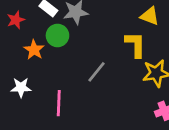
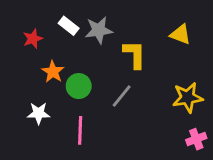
green circle: (57, 35) -> (79, 86), moved
yellow L-shape: (135, 45) -> (135, 54), moved

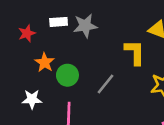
white rectangle: (69, 26) -> (59, 22), turned -42
yellow L-shape: (135, 54) -> (135, 52), moved

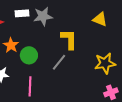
yellow L-shape: (135, 52) -> (69, 39), moved

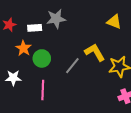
white rectangle: (22, 13) -> (35, 28), moved
yellow L-shape: (69, 39) -> (95, 52), moved, turned -30

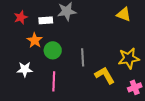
yellow L-shape: (95, 52) -> (105, 75), moved
gray line: (72, 66) -> (83, 57), turned -42

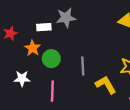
red star: (21, 17) -> (10, 33), moved

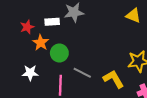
red star: (10, 33) -> (27, 27), moved
gray line: (83, 66) -> (82, 73), moved, turned -60

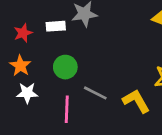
orange star: (41, 43) -> (20, 66), moved

